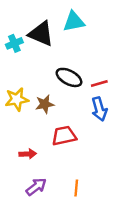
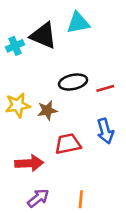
black ellipse: (69, 77) -> (73, 82), turned -40
blue arrow: (99, 109) -> (105, 131), moved
red arrow: (28, 154) -> (29, 163), size x1.5

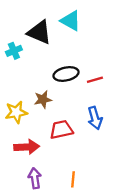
cyan triangle: (78, 23) -> (71, 21), turned 40
cyan cross: (15, 46) -> (14, 51), moved
yellow star: (18, 105) -> (16, 112), moved
purple arrow: (38, 198) -> (35, 178), turned -60

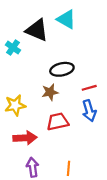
cyan cross: (14, 51) -> (13, 48), turned -32
red line: (95, 80) -> (89, 88), moved
brown star: (43, 99) -> (50, 92), moved

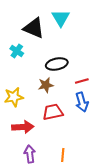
cyan triangle: (66, 19) -> (61, 18), turned 30
cyan cross: (13, 48) -> (17, 51), moved

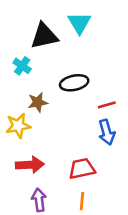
black triangle: (34, 28) -> (44, 36), turned -35
brown star: (46, 85) -> (38, 102), moved
red trapezoid: (53, 112) -> (82, 169), moved

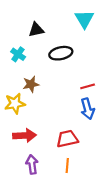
cyan triangle: (79, 23) -> (84, 19), moved
black triangle: (44, 36) -> (36, 30), size x0.7
black ellipse: (74, 83) -> (61, 53), moved

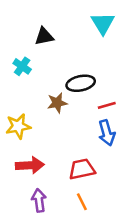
black ellipse: (61, 53) -> (81, 83), moved
brown star: (31, 84) -> (57, 103), moved
orange line: (67, 165) -> (82, 202), turned -32

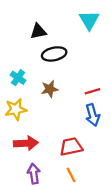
cyan cross: (22, 66) -> (18, 78), moved
black ellipse: (81, 83) -> (54, 54), moved

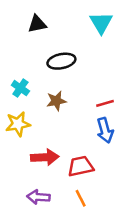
black triangle: (38, 31) -> (37, 24), moved
red arrow: (26, 143) -> (45, 157), moved
purple arrow: (34, 174) -> (38, 197), turned -78

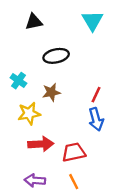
red line: (105, 103) -> (96, 95), turned -49
yellow star: (18, 124) -> (29, 113), moved

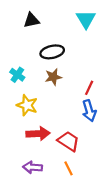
brown star: (51, 92) -> (53, 77), moved
yellow star: (29, 113) -> (27, 105), turned 30
red trapezoid: (74, 152) -> (69, 141), turned 45

